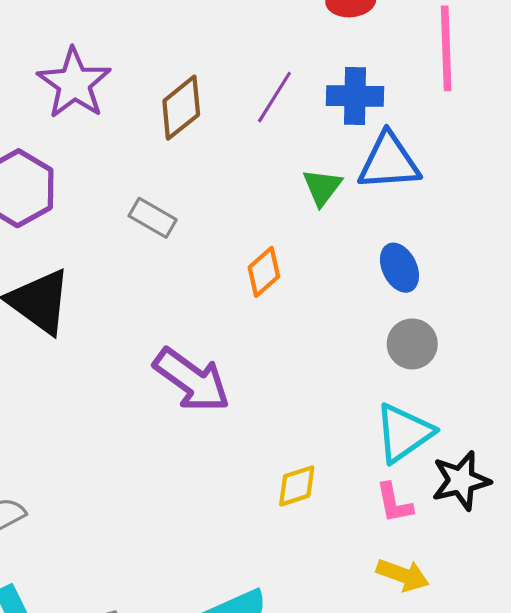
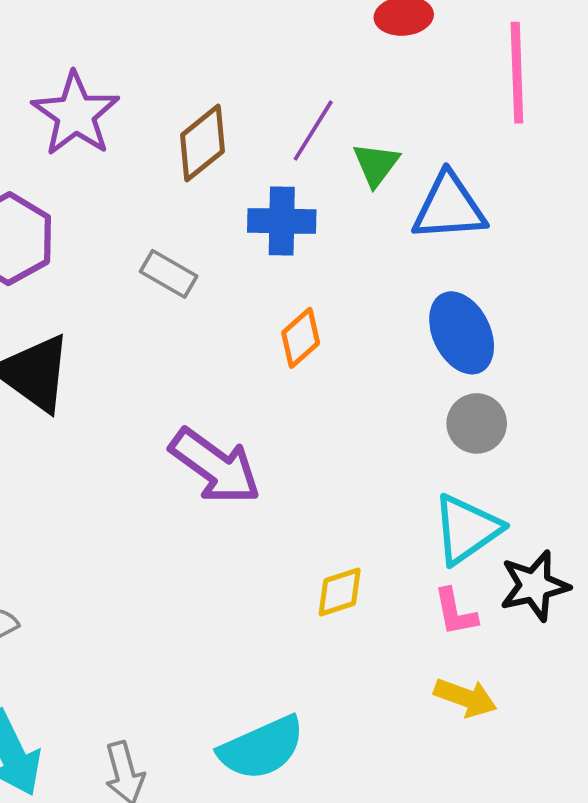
blue cross: (355, 96) -> (282, 221), moved
green triangle: (322, 187) -> (376, 164), moved
blue ellipse: (399, 268) -> (462, 333), size x1.4

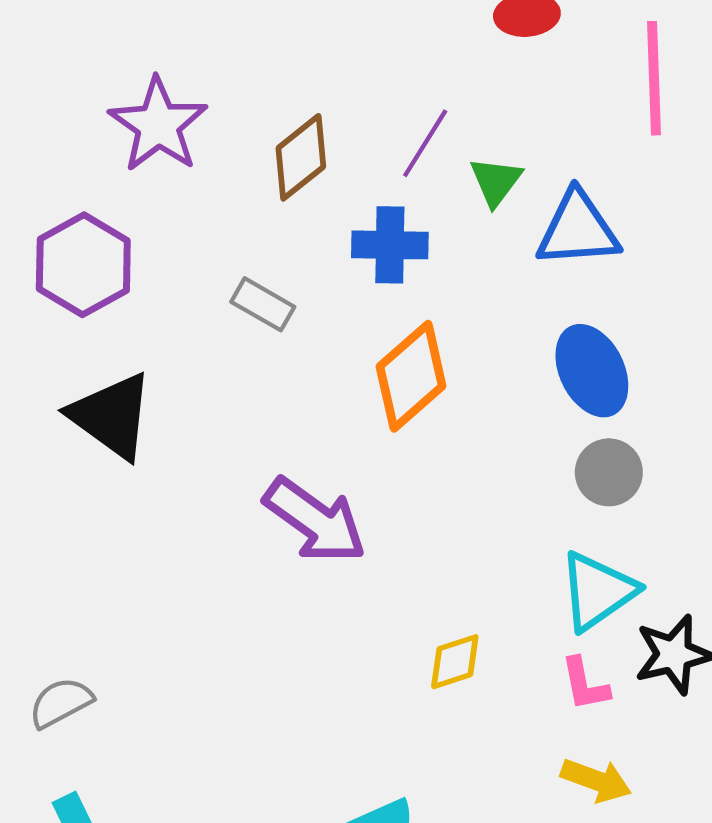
orange diamond: (301, 338) -> (411, 376), size x1.6

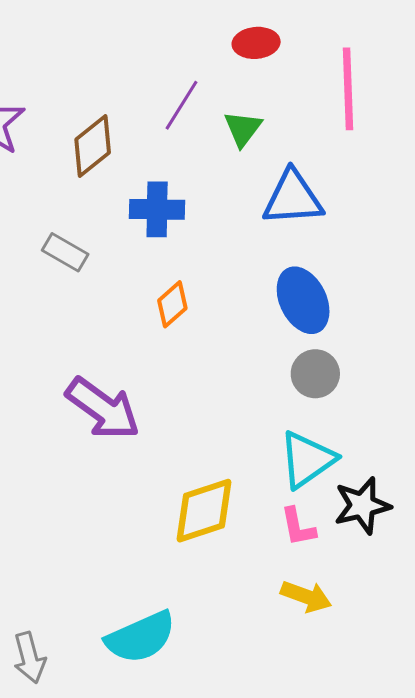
purple line: (425, 143) -> (182, 105), moved
green triangle: (496, 181) -> (243, 129), moved
orange diamond: (411, 376) -> (172, 304), size x0.6
yellow diamond: (455, 662) -> (204, 511), size x1.6

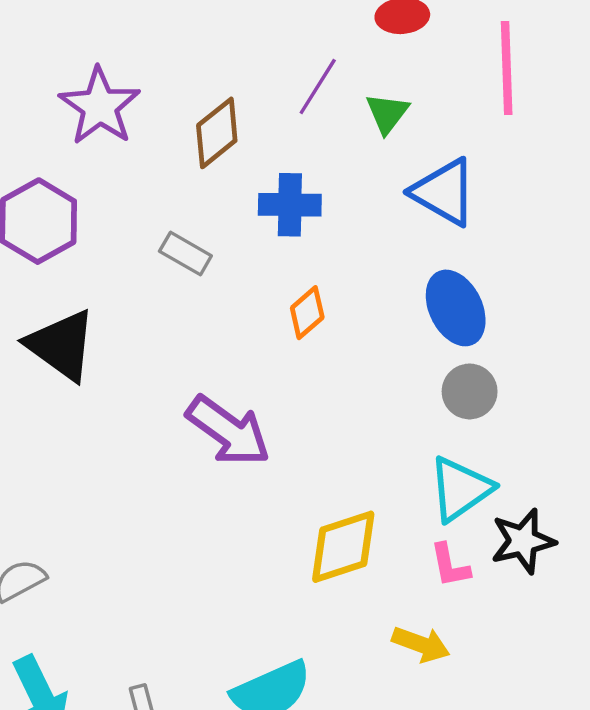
blue triangle: (293, 198) -> (444, 192), turned 34
yellow arrow: (306, 596) -> (421, 644), moved

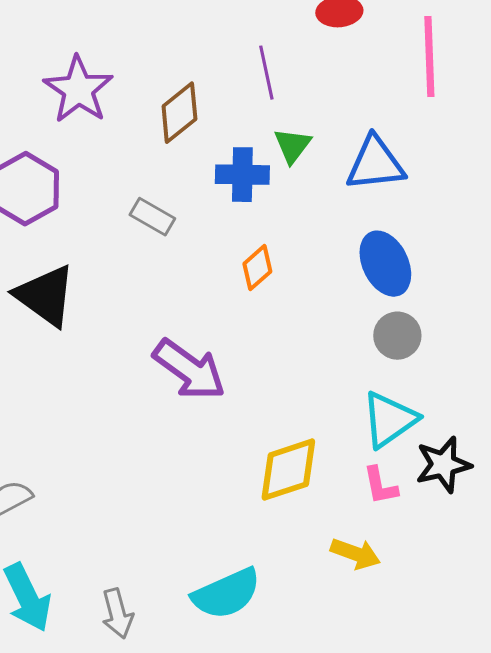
purple line: (318, 87) -> (266, 73), turned -44
green triangle: (387, 113) -> (292, 146), moved
blue triangle: (444, 192) -> (375, 164), turned -36

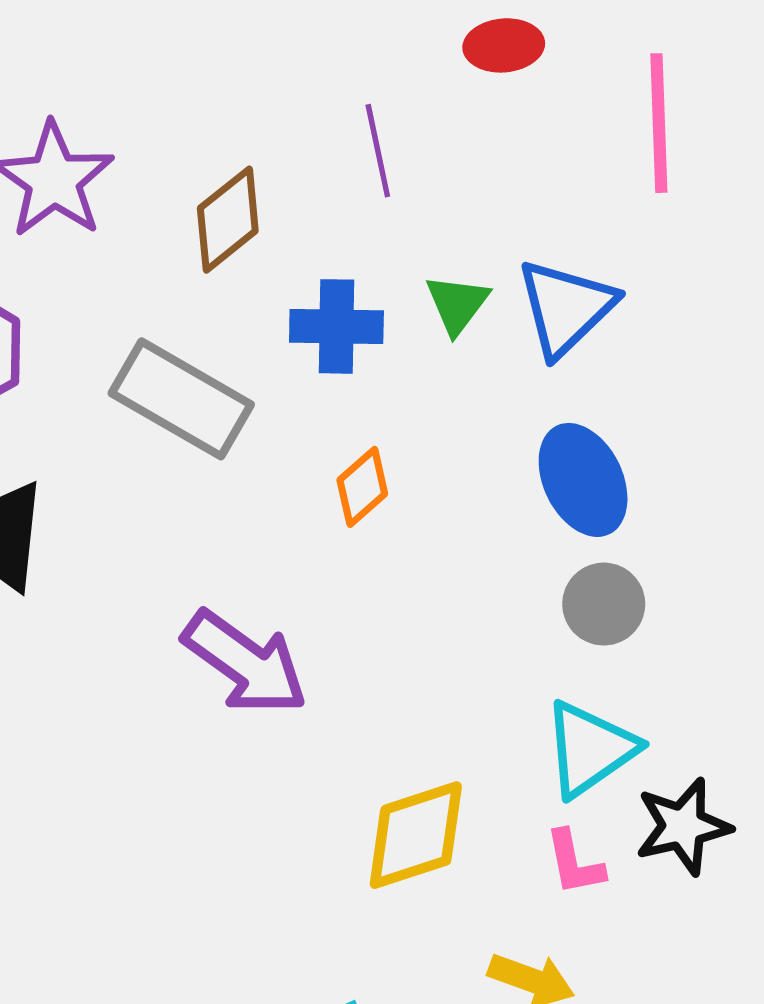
green triangle: (292, 146) -> (457, 304), moved
blue triangle: (375, 164) -> (566, 308), turned -38
gray rectangle: (152, 217) -> (181, 399), size x1.8

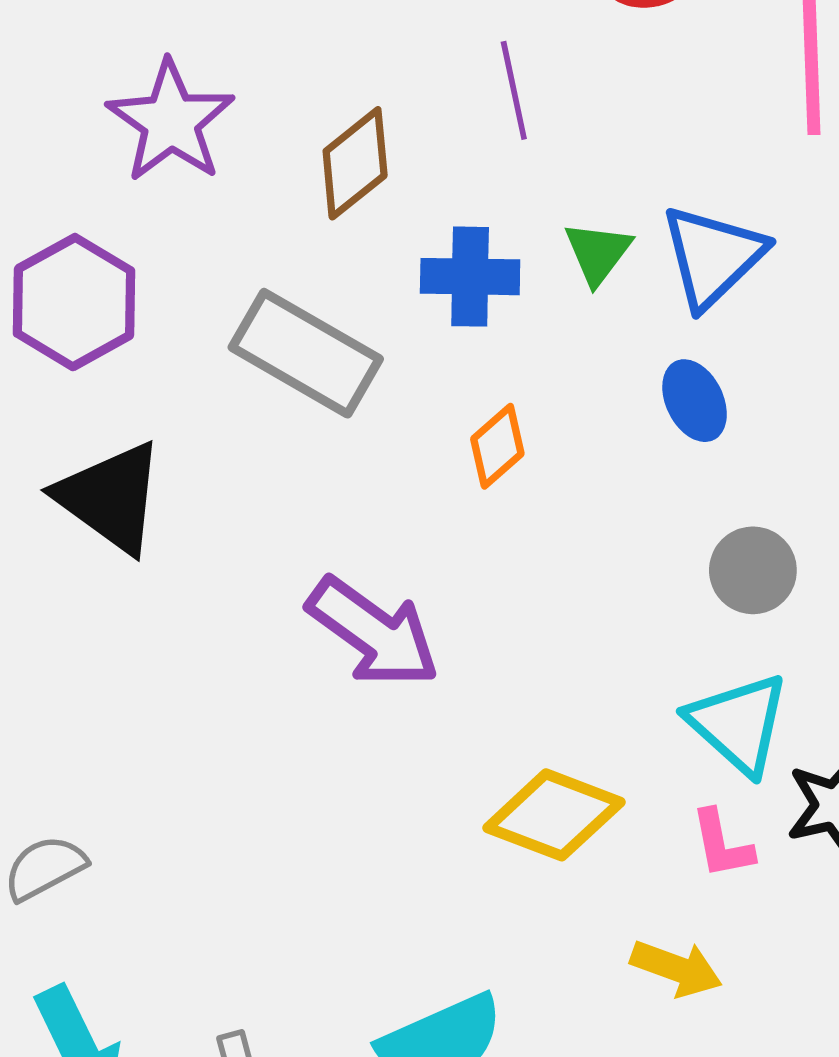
blue ellipse: (583, 480) -> (695, 401), moved, size x0.7
cyan triangle: (590, 749) -> (738, 724), turned -43
yellow diamond: (416, 835) -> (554, 815), turned 39

